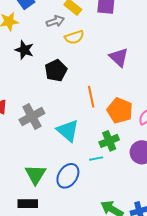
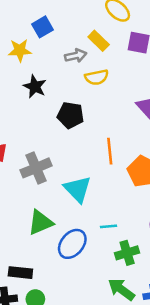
black pentagon: (56, 71) -> (70, 115), turned 30
green cross: (109, 141) -> (127, 253), moved
green triangle: (36, 174) -> (40, 222), moved, turned 30

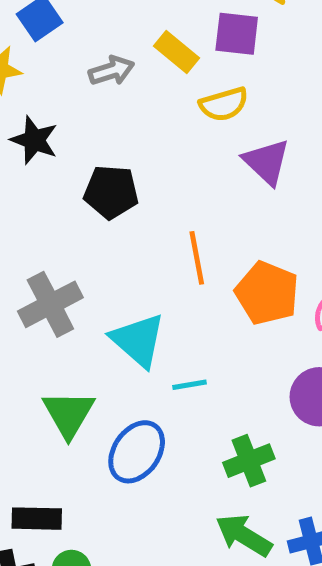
yellow rectangle: (99, 41) -> (177, 52), moved
yellow semicircle: (97, 77) -> (224, 104), moved
green triangle: (40, 222) -> (69, 414), turned -32
cyan line: (108, 226) -> (189, 385), moved

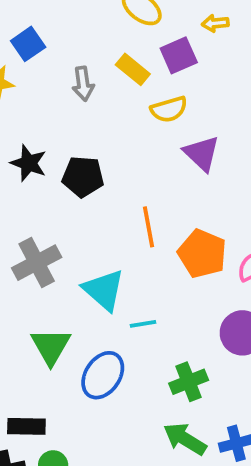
purple square: (237, 34) -> (179, 55), turned -30
gray arrow: (112, 71) -> (83, 84), turned 100
black star: (34, 140) -> (29, 163), moved

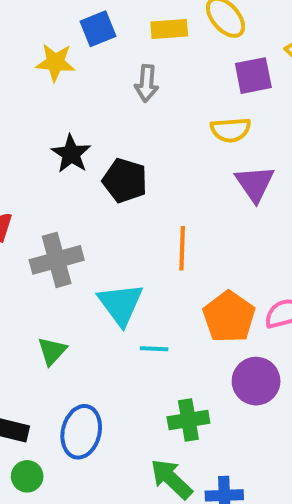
yellow rectangle: (133, 69) -> (169, 29), moved, turned -56
orange pentagon: (202, 254) -> (229, 317), moved
green triangle: (51, 346) -> (52, 351), size x0.7
blue ellipse: (103, 375) -> (81, 432), moved, turned -33

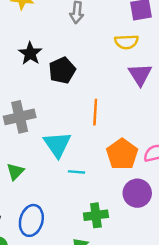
black pentagon: (125, 181) -> (62, 70), turned 30

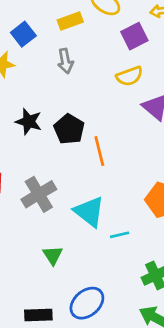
orange line: (95, 112) -> (99, 151), moved
blue ellipse: (31, 220) -> (87, 303), turned 52

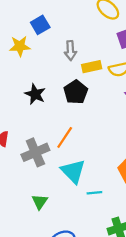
yellow rectangle: (70, 21) -> (92, 67), moved
black pentagon: (69, 129) -> (76, 92), moved
orange line: (99, 151) -> (65, 137), moved, turned 40

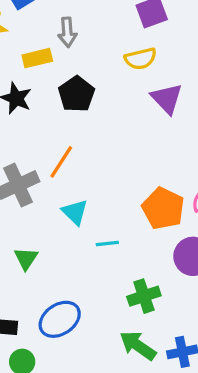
yellow rectangle: (92, 67) -> (37, 58), moved
cyan triangle: (73, 171) -> (75, 212), size x0.7

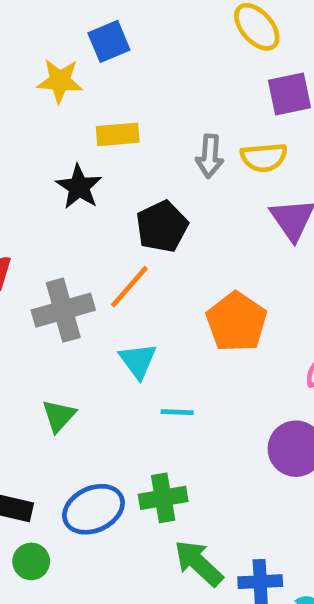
gray arrow: (67, 32) -> (210, 156), moved
black pentagon: (76, 94) -> (162, 226), moved
orange pentagon: (163, 208) -> (237, 322), moved
green cross: (144, 296) -> (163, 498), moved

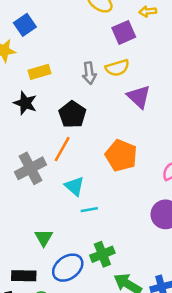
cyan line: (177, 412) -> (89, 210), moved
green triangle: (59, 416) -> (44, 238), moved

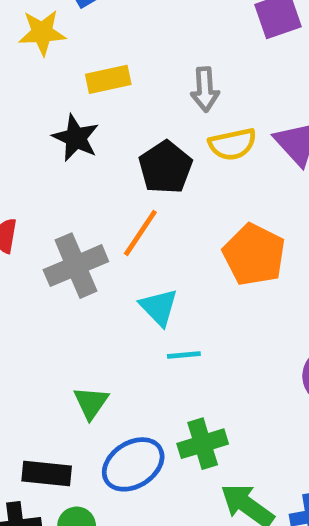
yellow semicircle: (117, 68) -> (232, 144), moved

